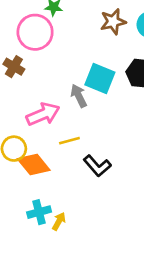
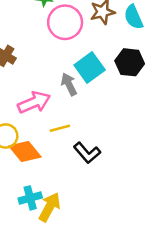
pink circle: (35, 32) -> (65, 22), moved
cyan square: (100, 79) -> (90, 67), turned 32
yellow arrow: (59, 221) -> (50, 207), size x1.6

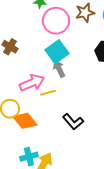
cyan square: (90, 67) -> (57, 52), moved
yellow line: (60, 128) -> (48, 93), moved

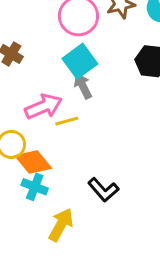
black L-shape: (73, 122) -> (103, 190), moved
cyan cross: (29, 157) -> (35, 187), moved, turned 36

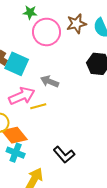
cyan square: (80, 61) -> (17, 64), moved, turned -30
gray arrow: (83, 86) -> (50, 81), turned -42

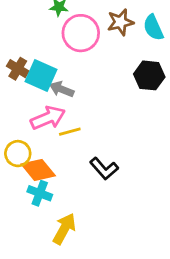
gray arrow: (50, 81) -> (62, 89), moved
black L-shape: (64, 155) -> (104, 169), moved

